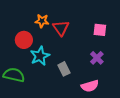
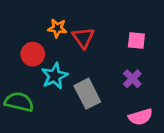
gray rectangle: (64, 69) -> (87, 94), size x1.5
pink semicircle: (90, 86) -> (141, 117), moved

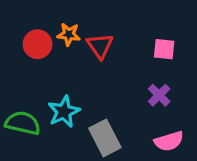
red circle: (33, 54) -> (38, 44), moved
cyan star: (55, 76) -> (64, 112), moved
gray rectangle: (87, 94) -> (105, 138), moved

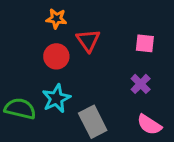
orange star: (69, 34) -> (56, 19), moved
red circle: (38, 44) -> (56, 56), moved
pink semicircle: (169, 141) -> (149, 125), turned 50

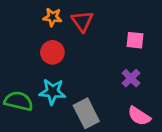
red triangle: (88, 40) -> (82, 21), moved
cyan star: (56, 98) -> (52, 92), turned 30

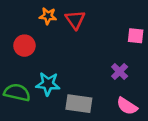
pink square: (135, 40) -> (136, 36), moved
red circle: (52, 52) -> (24, 46), moved
gray rectangle: (86, 113) -> (79, 104), turned -55

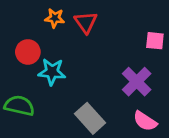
purple cross: (120, 72) -> (137, 82), size x1.5
cyan star: (48, 84) -> (52, 72), moved
gray rectangle: (79, 104) -> (90, 118), turned 40

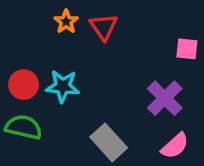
orange star: (55, 18) -> (66, 22), turned 30
red circle: (28, 52) -> (24, 85), moved
pink semicircle: (145, 121) -> (175, 146), turned -75

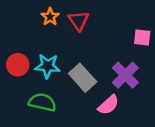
green semicircle: (24, 127) -> (42, 102), moved
gray rectangle: (109, 142) -> (83, 78), moved
pink semicircle: (175, 146) -> (108, 105), moved

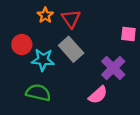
red circle: (18, 65) -> (22, 45), moved
gray rectangle: (83, 78) -> (71, 49), moved

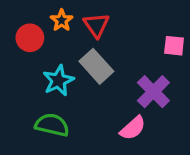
red circle: (22, 45) -> (30, 38), moved
cyan star: (43, 60) -> (58, 81), turned -30

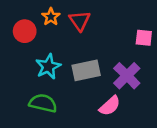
gray rectangle: (96, 66) -> (86, 70), moved, turned -60

